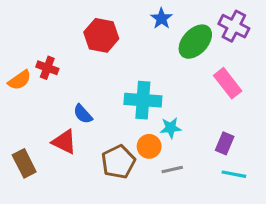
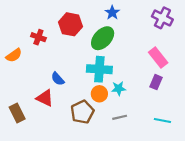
green ellipse: (195, 42) -> (103, 38), moved
red cross: (47, 68) -> (38, 37), moved
purple rectangle: (225, 143) -> (156, 82), moved
orange circle: (149, 146) -> (99, 94), moved

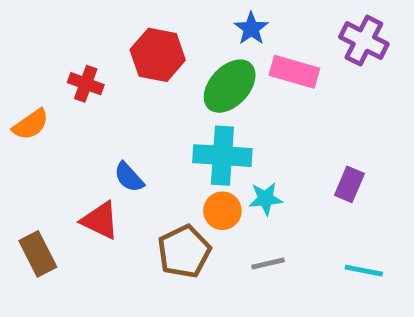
pink rectangle: (158, 57) -> (294, 72), moved, turned -36

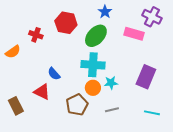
pink rectangle: (294, 72) -> (134, 34), moved
purple rectangle: (349, 184) -> (146, 77), size x1.6

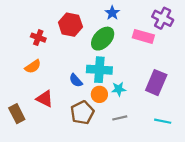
orange semicircle: (13, 52) -> (33, 66), moved
blue semicircle: (54, 74) -> (76, 80), moved

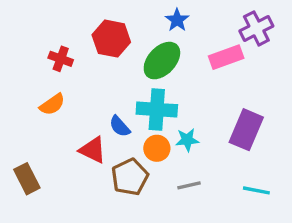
purple cross: (163, 18) -> (256, 28), turned 36
pink rectangle: (143, 36) -> (226, 57), turned -36
red triangle: (45, 99) -> (93, 150), moved

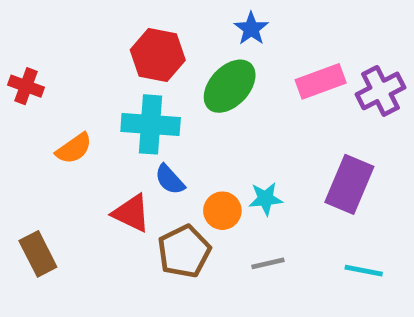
purple cross: (256, 28) -> (380, 91), moved
red cross: (61, 59) -> (26, 86), moved
cyan cross: (157, 109) -> (151, 124), moved

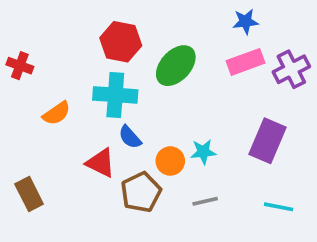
blue star: (251, 29) -> (245, 22), moved, turned 30

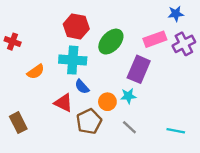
blue star: (245, 22) -> (176, 14), moved
purple rectangle: (268, 141) -> (139, 69), moved
gray line: (205, 201) -> (129, 127), turned 56

